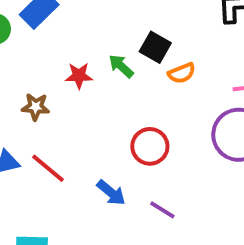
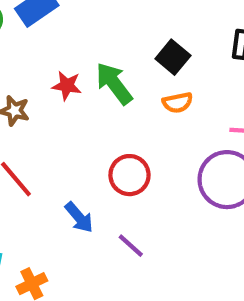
black square: (155, 47) -> (173, 57), moved
green arrow: (121, 66) -> (114, 83), size x1.5

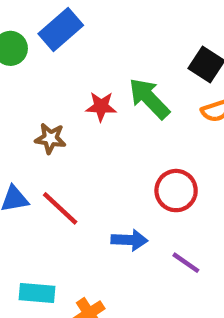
blue arrow: (79, 217) -> (129, 240), turned -40

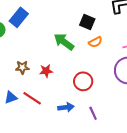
red star: (101, 107) -> (46, 71), moved
purple line: (186, 263) -> (93, 113), turned 40

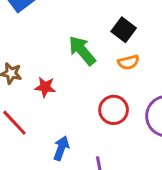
red circle: (83, 81) -> (114, 110), moved
blue arrow: (66, 107) -> (61, 148), turned -77

